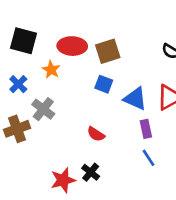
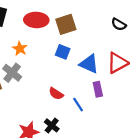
orange star: (51, 70) -> (20, 49), moved
blue line: (148, 158) -> (78, 105), moved

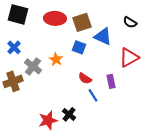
orange star: (20, 49) -> (56, 59), moved
blue triangle: (89, 64) -> (103, 36), moved
red semicircle: (56, 94) -> (85, 78), moved

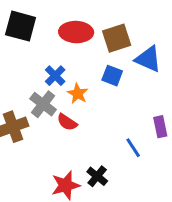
blue cross: (14, 47) -> (55, 76), moved
red semicircle: (85, 78) -> (67, 122), moved

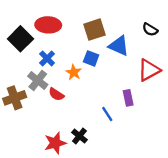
black square: (21, 26) -> (20, 39), moved, turned 30
red ellipse: (76, 32) -> (48, 25), moved
orange star: (78, 94) -> (74, 72), moved

